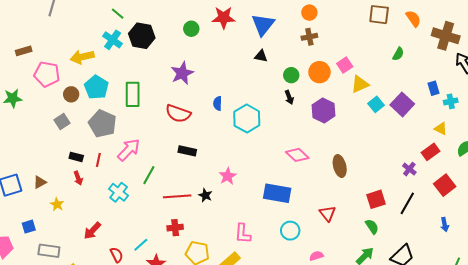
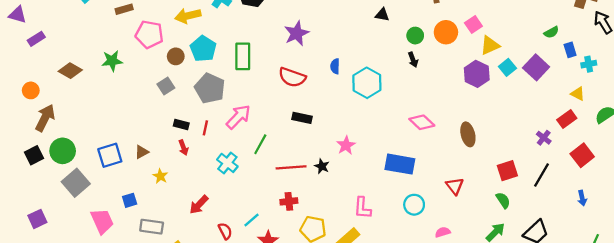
green semicircle: (398, 54) -> (551, 32), moved, turned 32
purple hexagon: (324, 110) -> (477, 74), moved

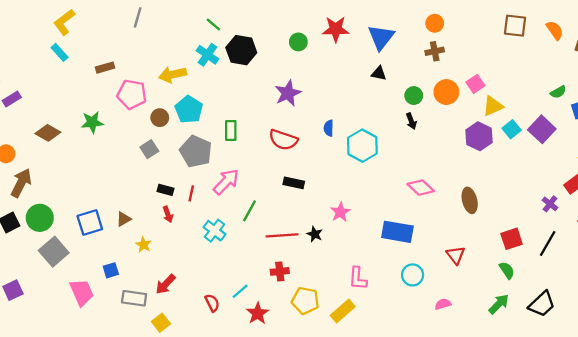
green rectangle: (243, 56) -> (231, 130), moved, size x0.7
red arrow: (199, 205) -> (166, 284), moved

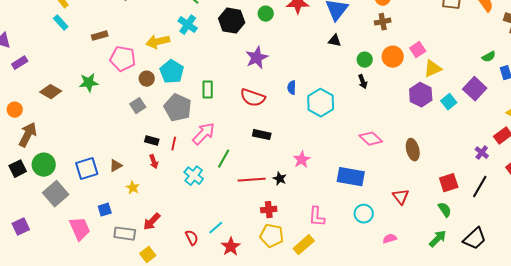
black hexagon: (241, 50) -> (232, 21), moved
cyan square: (512, 129) -> (449, 102), moved
red cross: (280, 271) -> (269, 210), moved

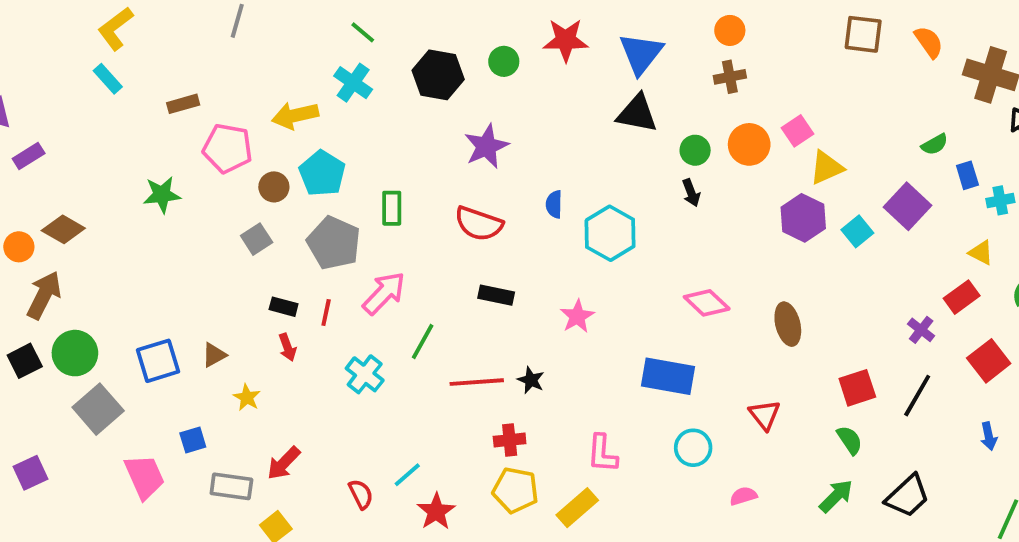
black triangle: (335, 41) -> (637, 114), size x1.6
brown diamond: (51, 92) -> (63, 229), moved
pink star: (302, 160) -> (577, 316), moved

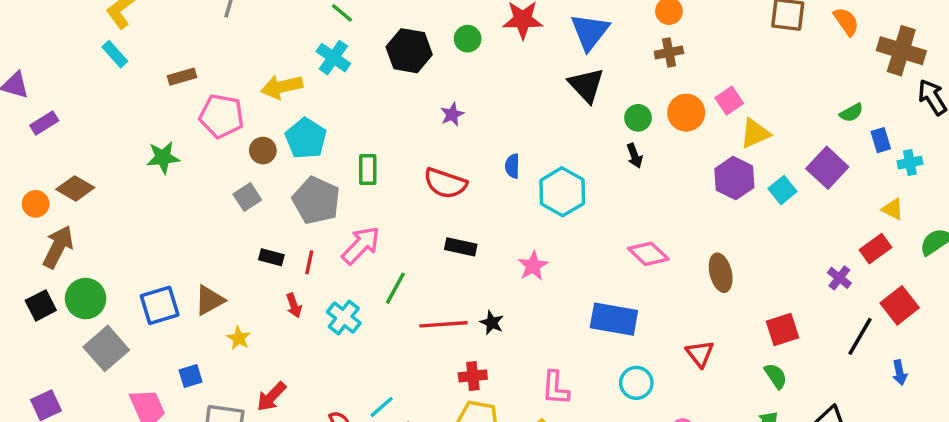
black triangle: (637, 114) -> (586, 85), turned 36
purple star: (486, 146) -> (452, 114), size x0.6
red arrow: (287, 347) -> (294, 305), moved
brown triangle: (214, 355) -> (209, 300), size x1.4
black line: (917, 396) -> (860, 336), moved

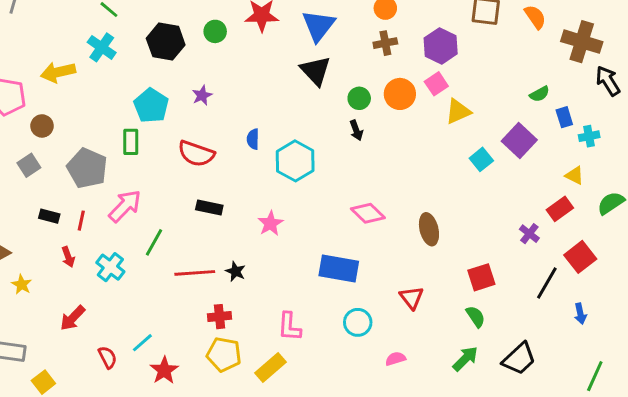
cyan pentagon: (306, 138) -> (151, 106), moved
purple hexagon: (734, 178) -> (441, 46), moved
red arrow: (271, 397) -> (73, 318), moved

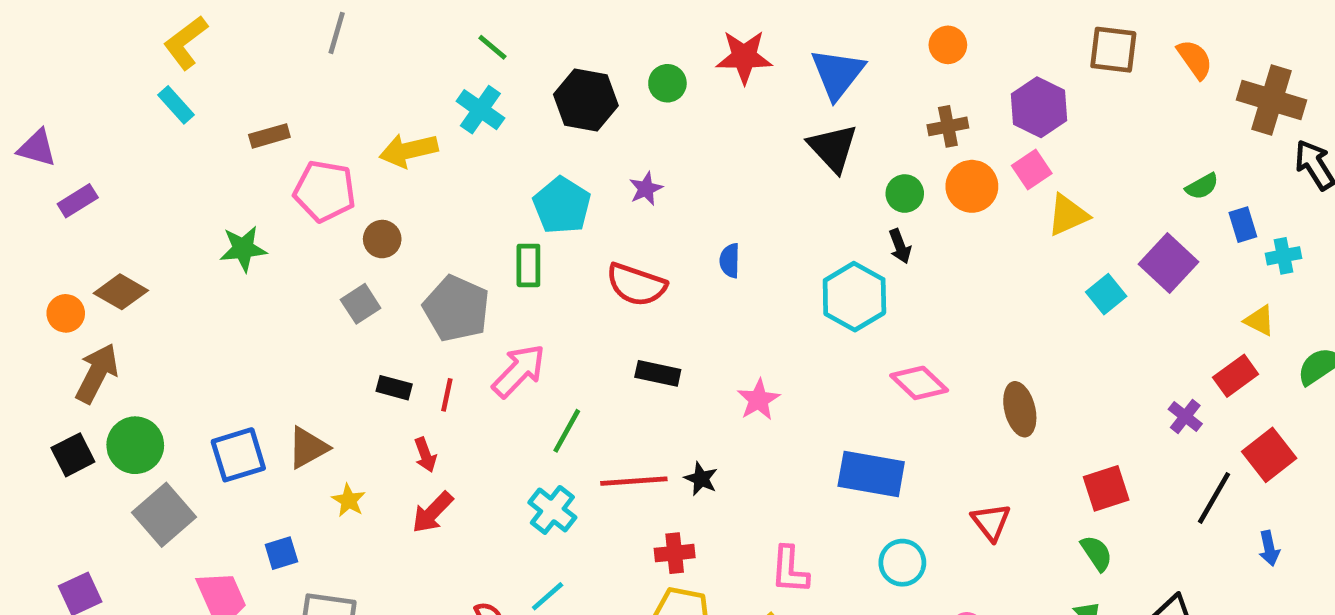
brown cross: (385, 43) -> (948, 126), moved
cyan hexagon: (295, 161) -> (854, 297), moved
cyan cross: (110, 267) -> (552, 510), moved
red arrow: (73, 318) -> (433, 512), moved

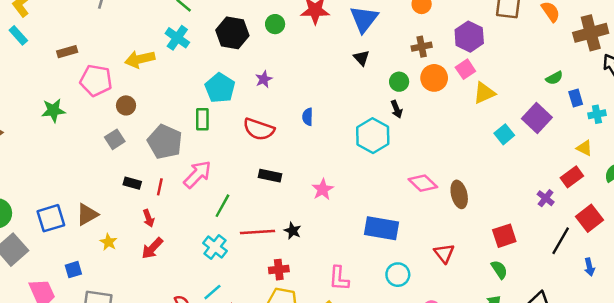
brown cross: (1272, 100) -> (591, 33), turned -32
black triangle: (833, 148) -> (361, 58), size x0.6
pink diamond: (919, 383) -> (423, 183), moved

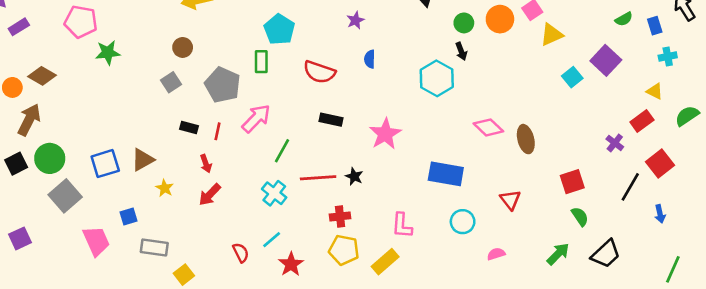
purple star: (264, 79) -> (355, 20), moved
pink pentagon: (96, 80) -> (81, 22), moved
blue rectangle: (576, 98) -> (655, 26), moved
pink star: (323, 189) -> (385, 134), size x1.4
green semicircle: (499, 270) -> (580, 216), moved

